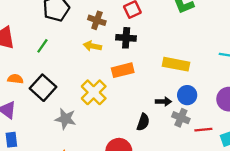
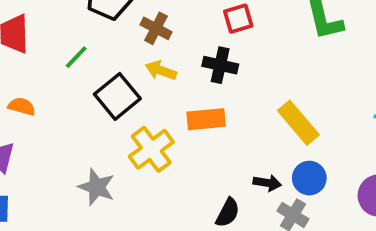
brown cross: (97, 20) -> (156, 28), moved
yellow rectangle: (176, 64) -> (298, 123), turned 30
black square: (43, 88) -> (117, 96), moved

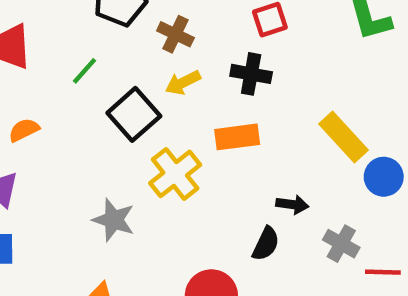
yellow arrow: (161, 70) -> (183, 83), turned -44
orange semicircle: (22, 106) -> (24, 130), turned -40
blue circle: (309, 178) -> (384, 177), moved
black arrow: (267, 183) -> (292, 204), moved

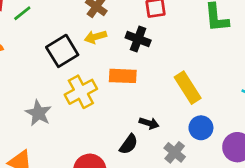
green line: (85, 71) -> (22, 13), moved
blue circle: (384, 177) -> (201, 128), moved

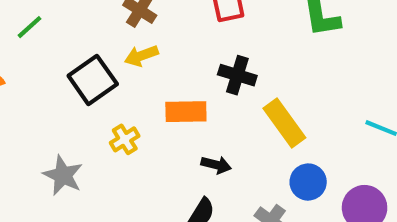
black cross: (138, 39) -> (237, 75), moved
yellow cross: (81, 92) -> (125, 139), size x0.6
black arrow: (149, 123) -> (216, 165), moved

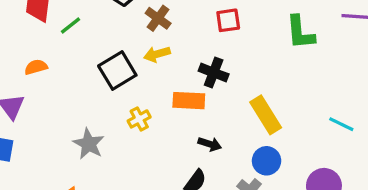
black cross: (237, 75) -> (214, 73), moved
blue circle: (308, 182) -> (267, 161), moved

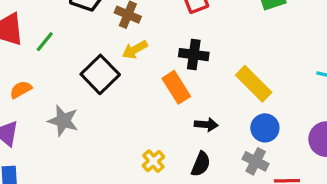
orange rectangle: (189, 101) -> (176, 87), turned 68
yellow cross: (139, 119) -> (153, 161), moved
gray star: (89, 144) -> (63, 121), moved

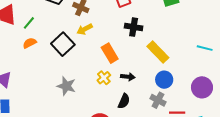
black cross: (194, 55) -> (134, 27), moved
orange semicircle: (21, 90) -> (30, 43), moved
gray star: (63, 121) -> (66, 86), moved
yellow cross: (153, 161) -> (104, 78), moved

